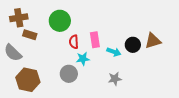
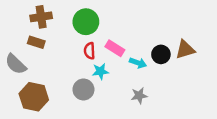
brown cross: (19, 18) -> (41, 17), moved
green circle: (60, 21) -> (86, 22), moved
pink rectangle: (95, 40) -> (115, 48), turned -49

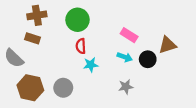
pink rectangle: (115, 48) -> (129, 35), moved
black circle: (161, 54) -> (148, 59), moved
gray circle: (83, 89) -> (63, 88), moved

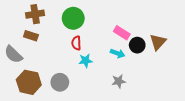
brown triangle: (167, 45) -> (158, 42), turned -30
black circle: (148, 59) -> (137, 45), moved

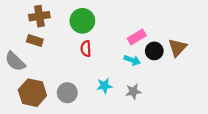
pink rectangle: (122, 33) -> (137, 37), turned -63
cyan star: (86, 61) -> (104, 86), moved

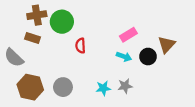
green circle: (82, 21) -> (62, 22), moved
black circle: (154, 51) -> (148, 57), moved
cyan star: (104, 86) -> (103, 88), moved

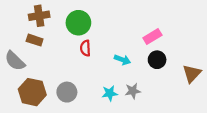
green circle: (62, 22) -> (78, 23), moved
pink rectangle: (128, 35) -> (152, 37), moved
brown triangle: (167, 45) -> (192, 74), moved
cyan arrow: (124, 57) -> (122, 60), moved

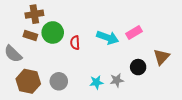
green circle: (78, 23) -> (53, 32), moved
cyan arrow: (122, 60) -> (108, 38), moved, size x1.5
black circle: (157, 60) -> (138, 67), moved
brown triangle: (192, 74) -> (161, 57), moved

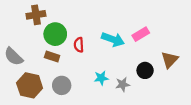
brown rectangle: (30, 36) -> (52, 57), moved
cyan star: (96, 82) -> (101, 78), moved

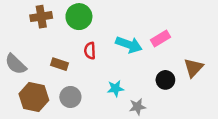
green circle: (55, 34) -> (79, 17), moved
gray star: (123, 84) -> (137, 107), moved

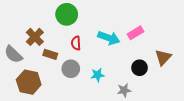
brown cross: (41, 17) -> (35, 37), moved, turned -36
gray circle: (70, 97) -> (71, 69), moved
gray star: (137, 107) -> (124, 90), moved

